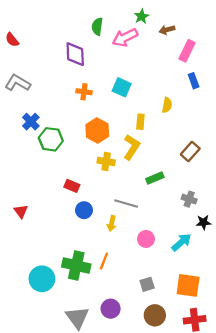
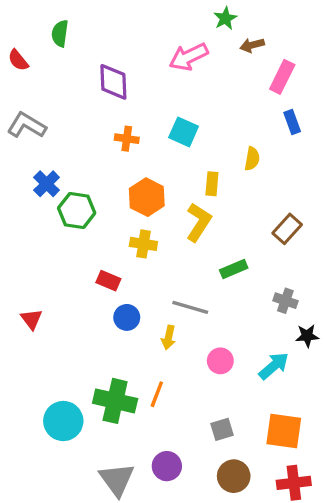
green star: (142, 16) -> (225, 18), moved
green semicircle: (97, 26) -> (60, 33), moved
yellow cross: (106, 161) -> (143, 244), moved

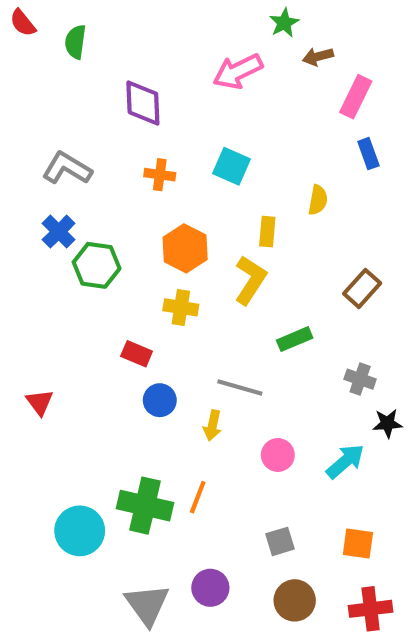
red semicircle: (18, 60) -> (23, 23), moved
gray L-shape: (27, 125) -> (67, 168), moved
orange square: (284, 431) -> (358, 544), size x0.7

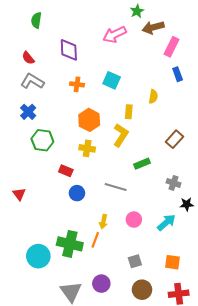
red semicircle: (23, 23) -> (28, 58), moved
brown arrow: (318, 57) -> (153, 27), size x1.5
green hexagon: (97, 265) -> (42, 140), moved
yellow arrow: (212, 425) -> (103, 222), moved

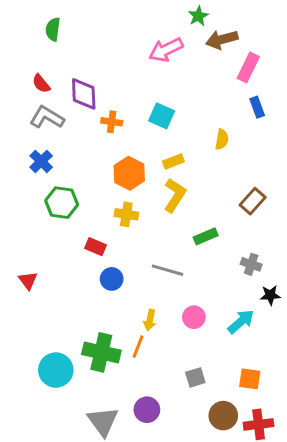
purple diamond: (69, 50) -> (84, 94), moved
yellow rectangle: (129, 112) -> (173, 161), moved, turned 64
brown circle: (142, 290) -> (223, 416), moved

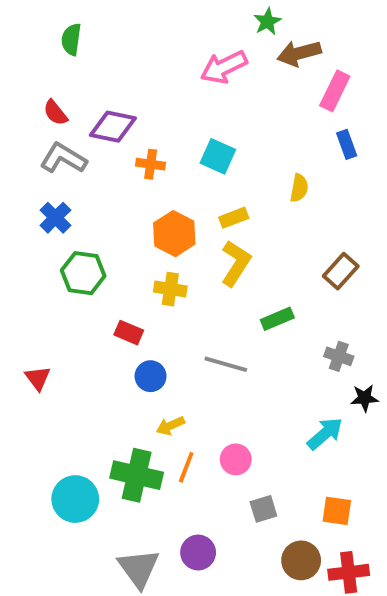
purple diamond: (84, 94) -> (113, 127), turned -76
pink circle: (194, 317) -> (236, 459), moved
yellow arrow: (150, 320) -> (170, 426), moved, turned 54

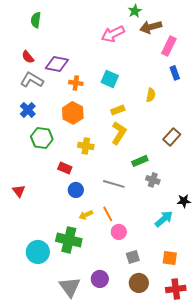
orange hexagon: (174, 234) -> (73, 113), moved
gray cross: (339, 356) -> (153, 180), moved
orange line: (186, 467) -> (108, 214), moved, turned -49
brown circle: (301, 560) -> (139, 283), moved

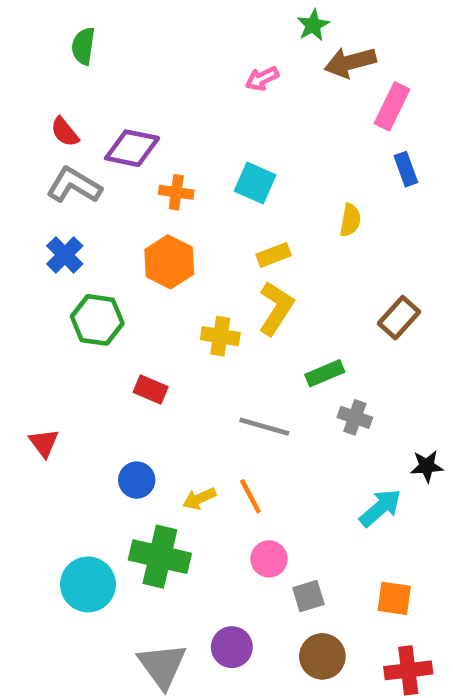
pink arrow: (113, 34) -> (262, 79), size x0.6
yellow cross: (86, 146) -> (220, 336), moved
blue circle: (76, 190) -> (137, 480), moved
pink circle: (119, 232) -> (269, 559), moved

